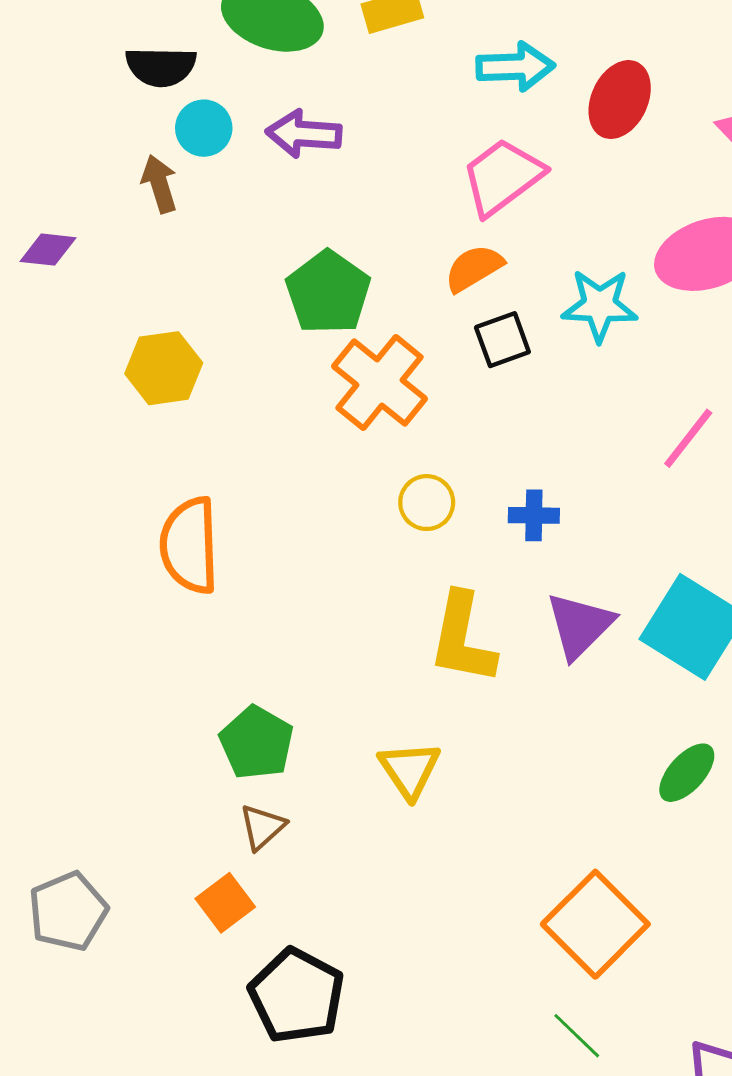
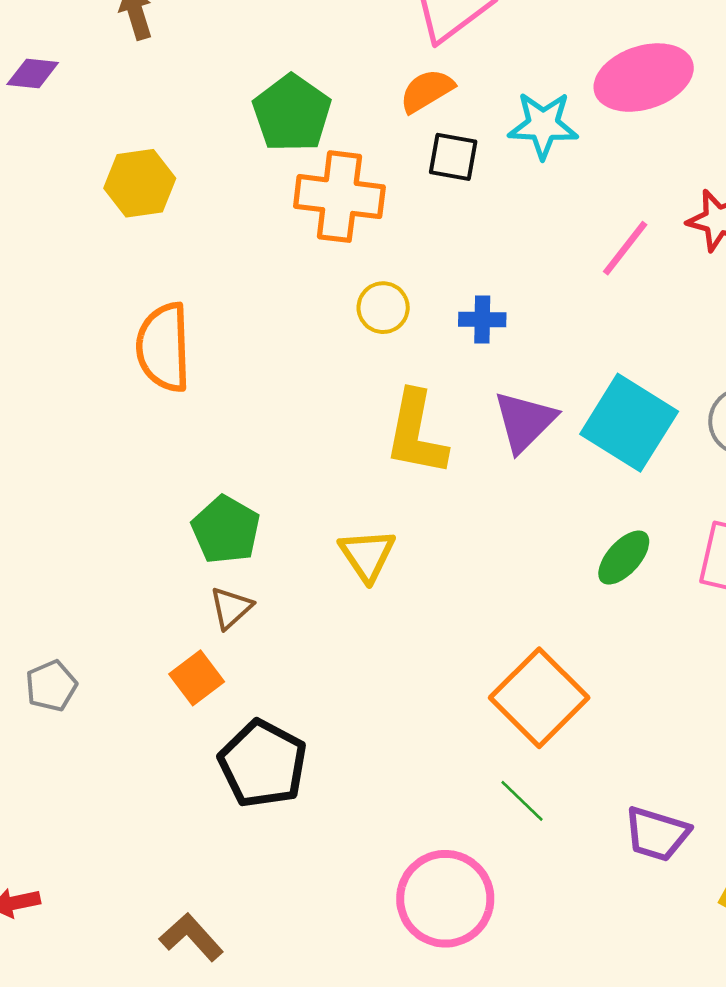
black square: (502, 340) -> (453, 157), turned 30
orange cross: (380, 383) -> (339, 197), turned -32
gray pentagon: (68, 911) -> (51, 686), size x0.7

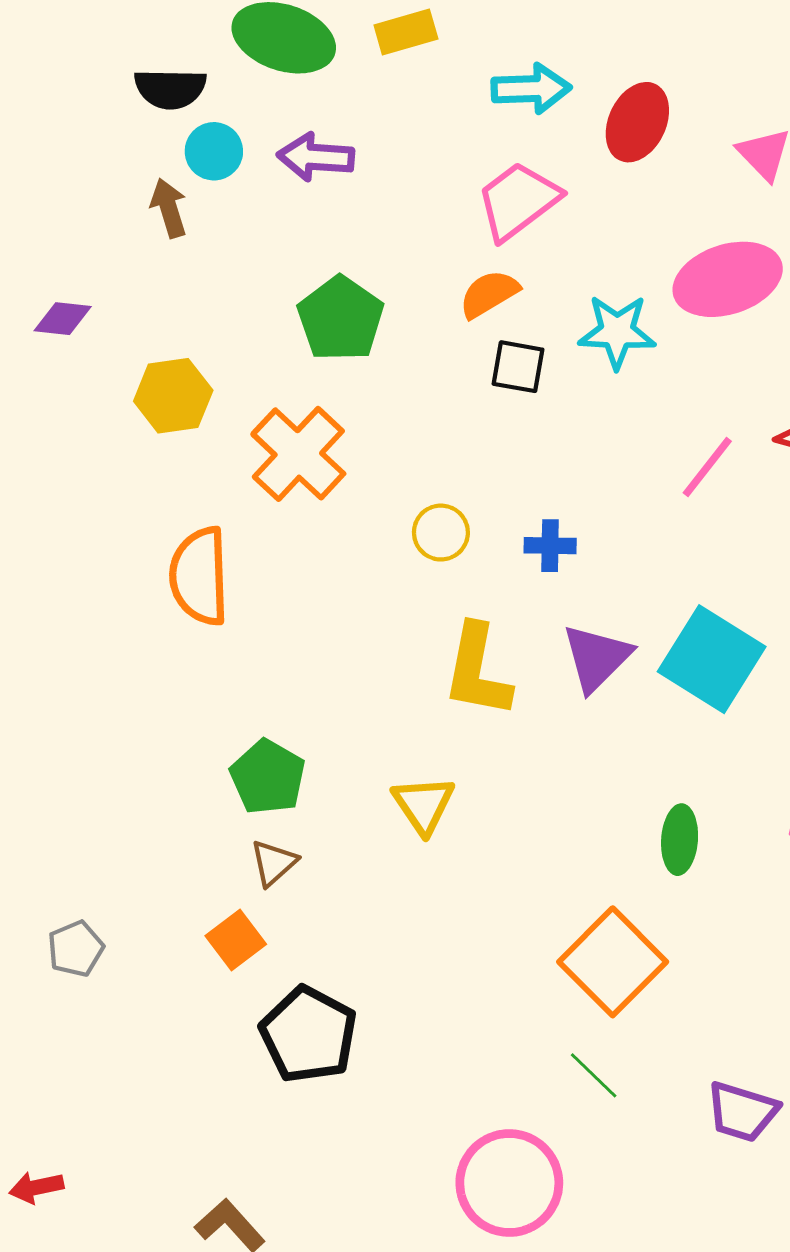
purple diamond: (33, 74) -> (63, 319), moved
orange cross: (339, 197) -> (298, 454), moved, turned 36
green ellipse: (624, 558) -> (680, 840), moved, turned -38

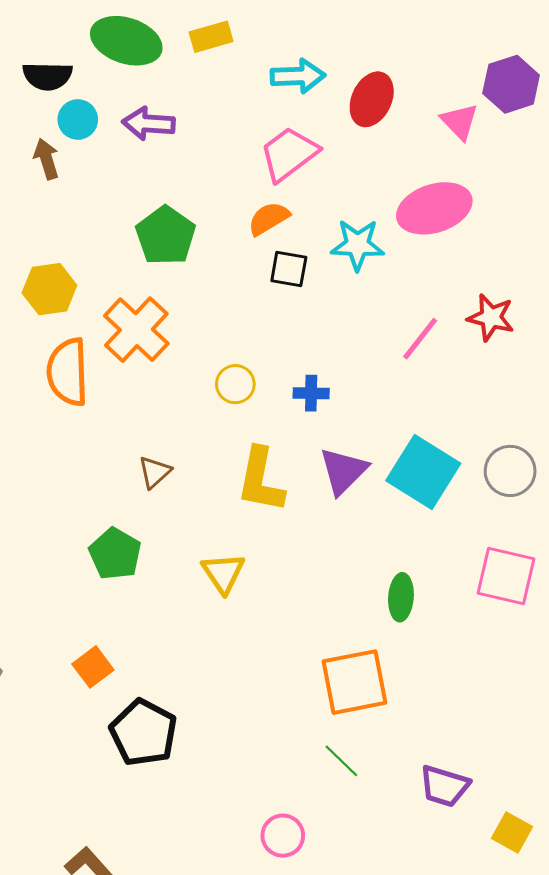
orange semicircle: (199, 576) -> (68, 372), moved
brown triangle: (274, 863) -> (155, 472), moved
orange square: (613, 962) -> (355, 682), turned 34
pink circle: (509, 1183) -> (283, 836), size x0.6

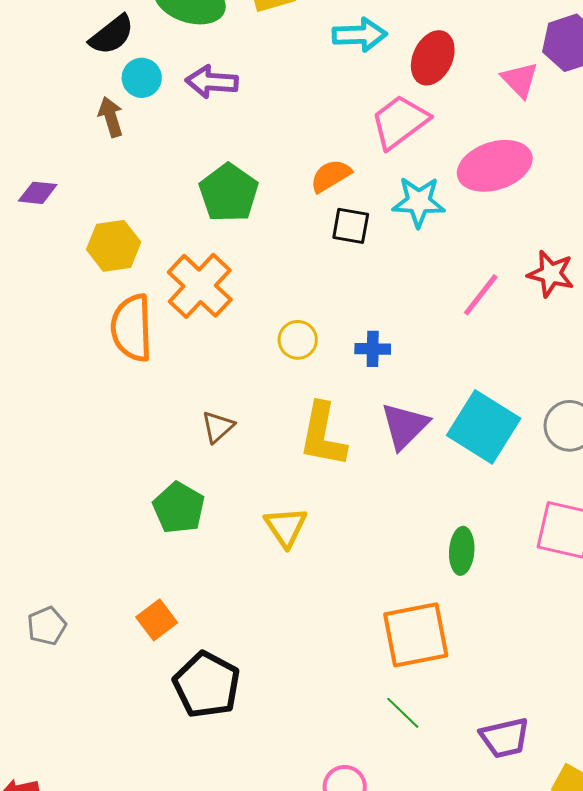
black semicircle: (47, 76) -> (112, 35), turned -39
pink trapezoid: (289, 154) -> (400, 122), moved
purple trapezoid: (444, 786) -> (505, 738), turned -30

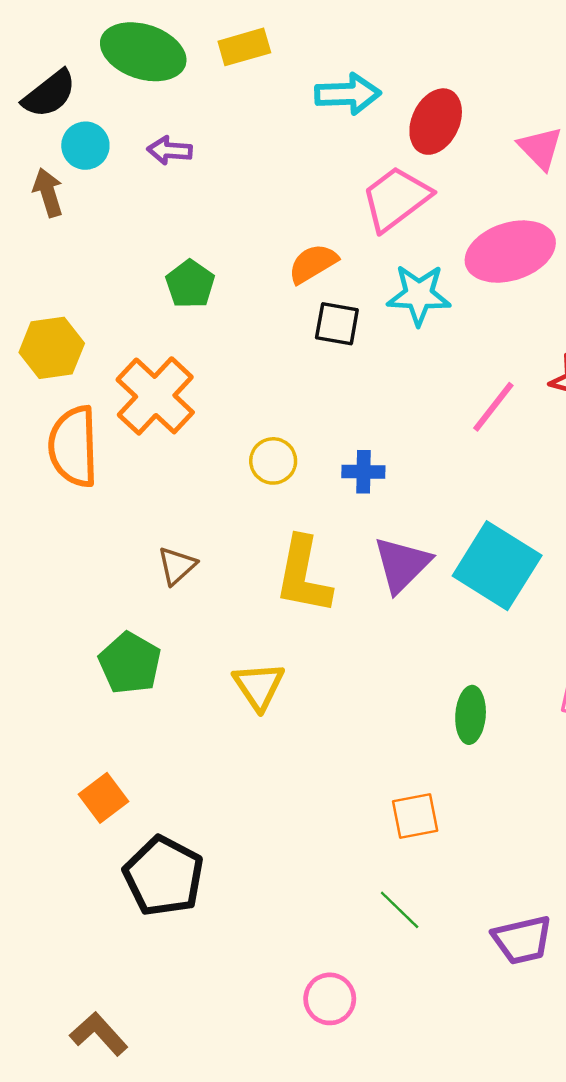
purple arrow: (212, 82) -> (170, 150), size x0.7
green pentagon: (229, 193) -> (190, 284), size x0.7
orange square: (416, 635) -> (415, 816), size x0.6

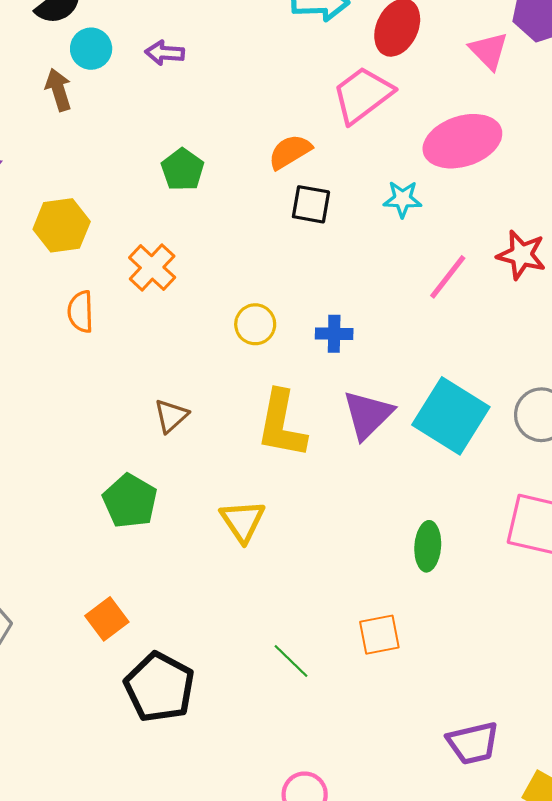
cyan star: (419, 295) -> (402, 199), moved, size x0.7
orange cross: (155, 396) -> (152, 267), size x0.7
orange semicircle: (73, 447) -> (81, 312), size x0.6
green line: (400, 910) -> (291, 661), moved

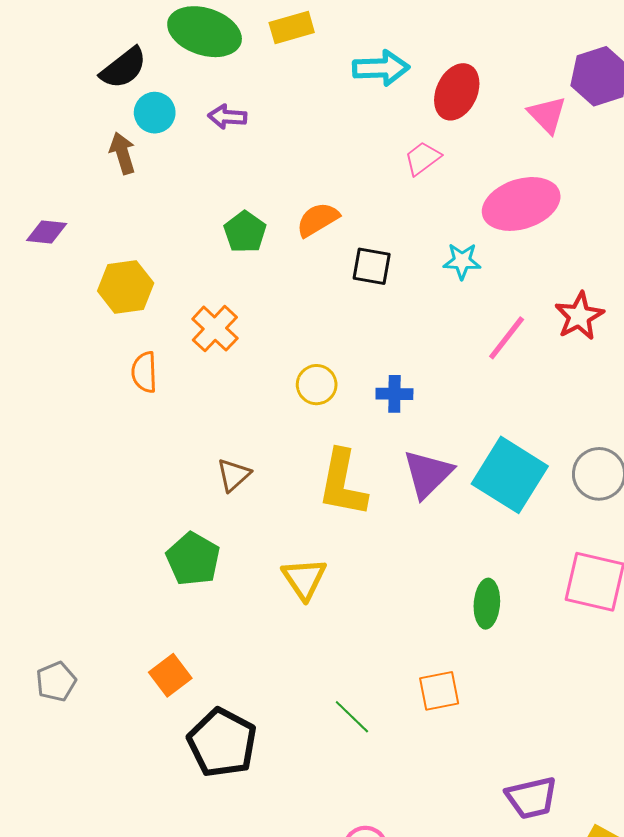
pink trapezoid: (363, 95) -> (423, 158), size x0.6
orange semicircle: (290, 152) -> (318, 220), moved
red star: (521, 255) -> (579, 316), turned 30

